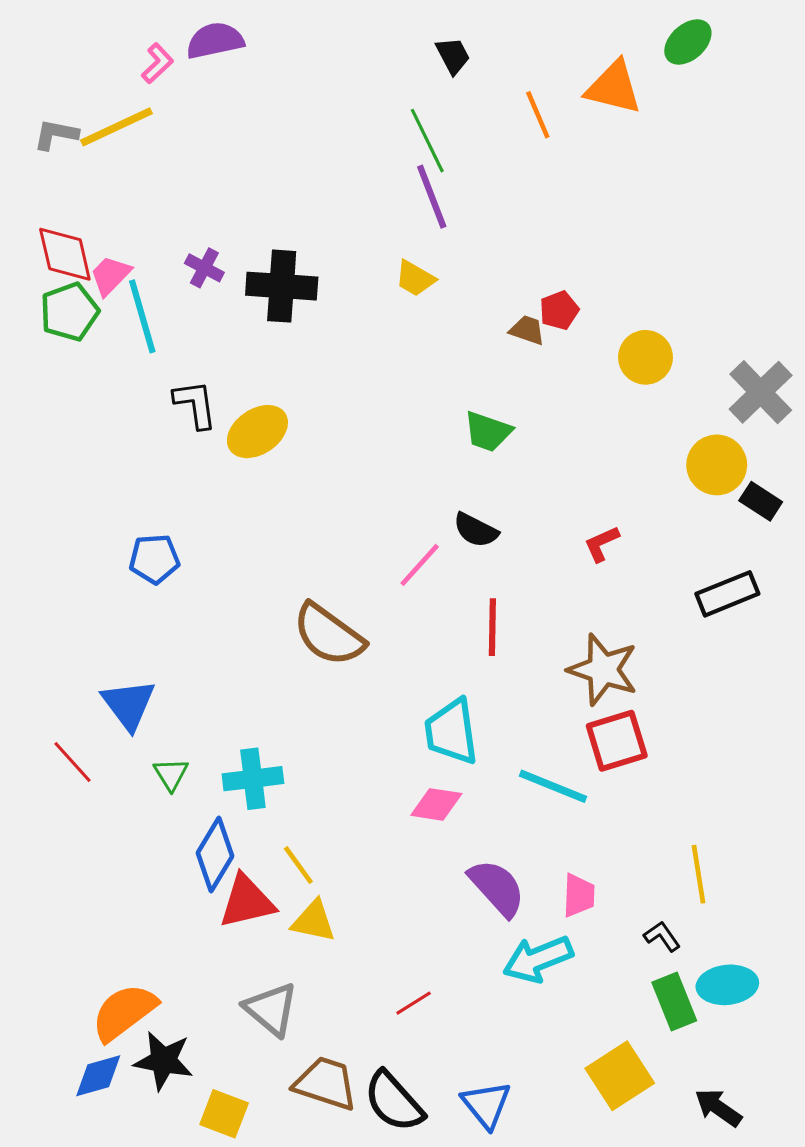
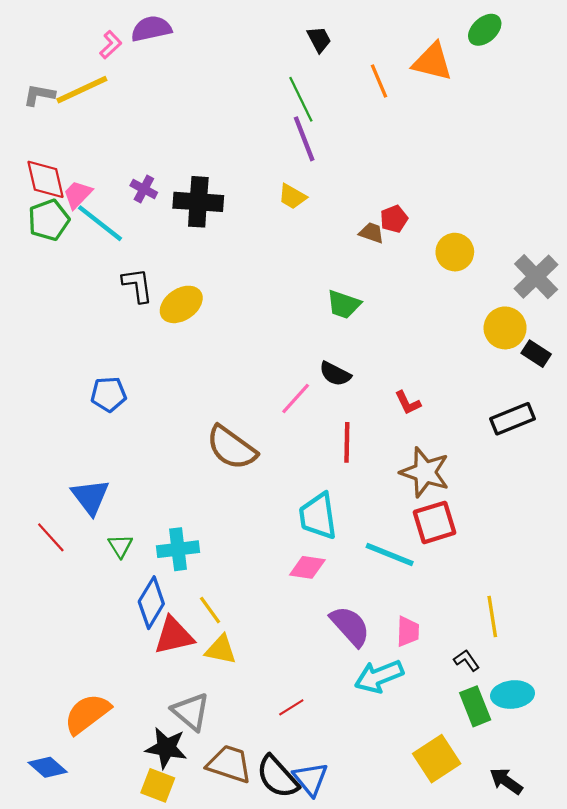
cyan line: (142, 316) -> (100, 223), turned -36
red L-shape: (602, 544) -> (408, 403), moved, turned -92
black star: (163, 1061) -> (166, 748), moved
blue diamond: (98, 1076) -> (48, 767), moved, turned 57
blue triangle: (486, 1105) -> (311, 779), moved

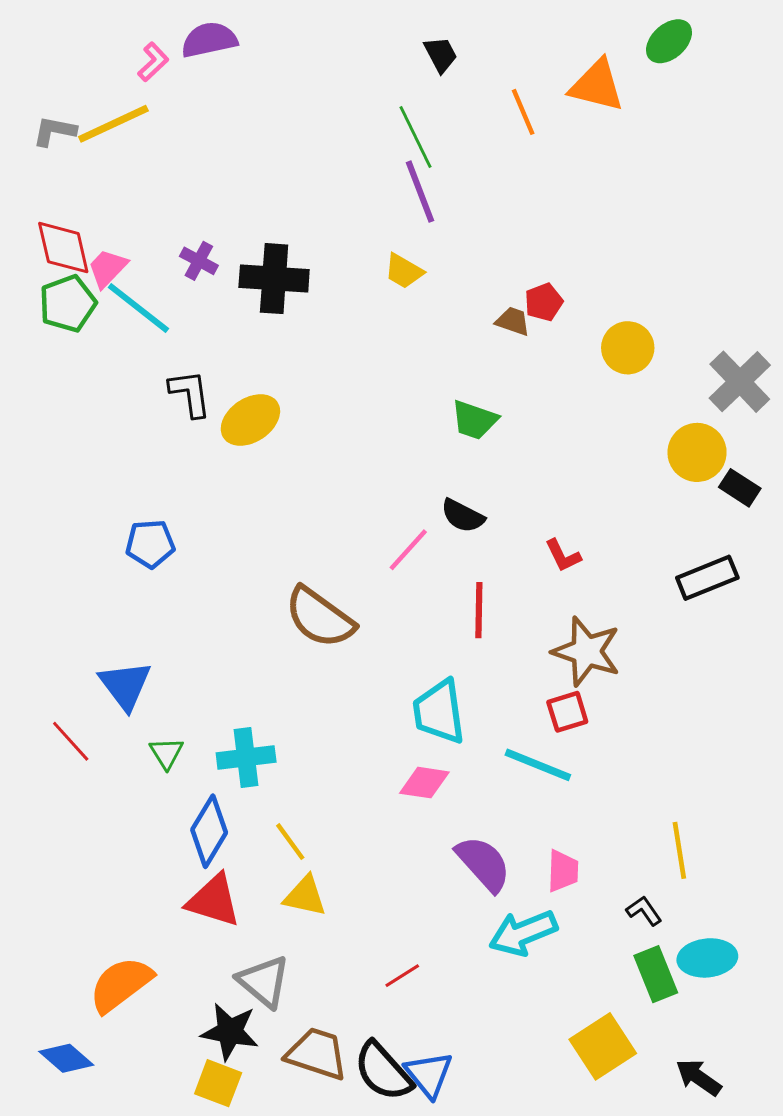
red square: (435, 522) -> (567, 712), moved, size x0.7
red triangle: (174, 636) -> (214, 900), moved, turned 30

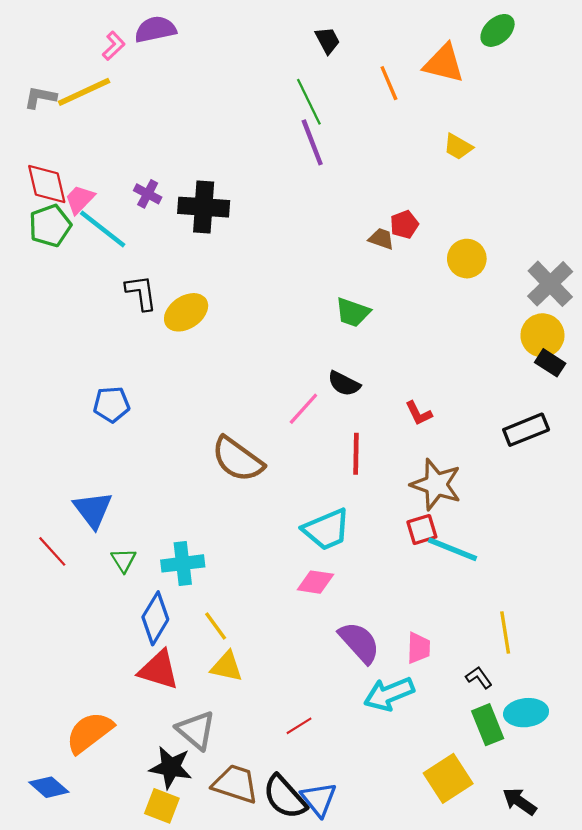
yellow trapezoid: (404, 271) -> (458, 147), moved
yellow circle: (697, 452) -> (542, 335), moved
cyan trapezoid: (439, 712) -> (326, 529), turned -105
cyan line: (538, 765) -> (453, 549), moved

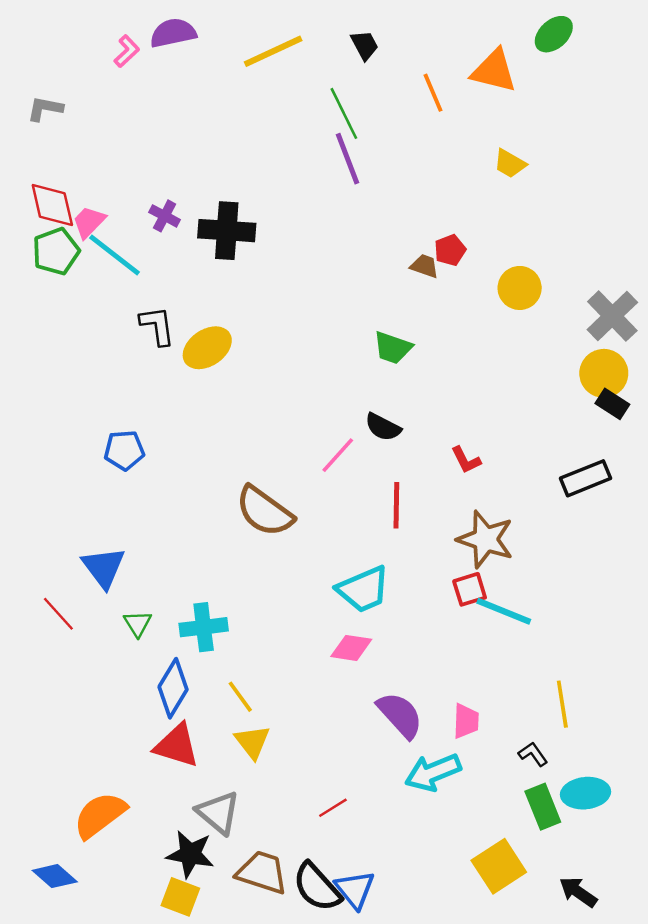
yellow line: (84, 92) -> (273, 51), moved
yellow triangle: (227, 667) -> (252, 742), turned 40

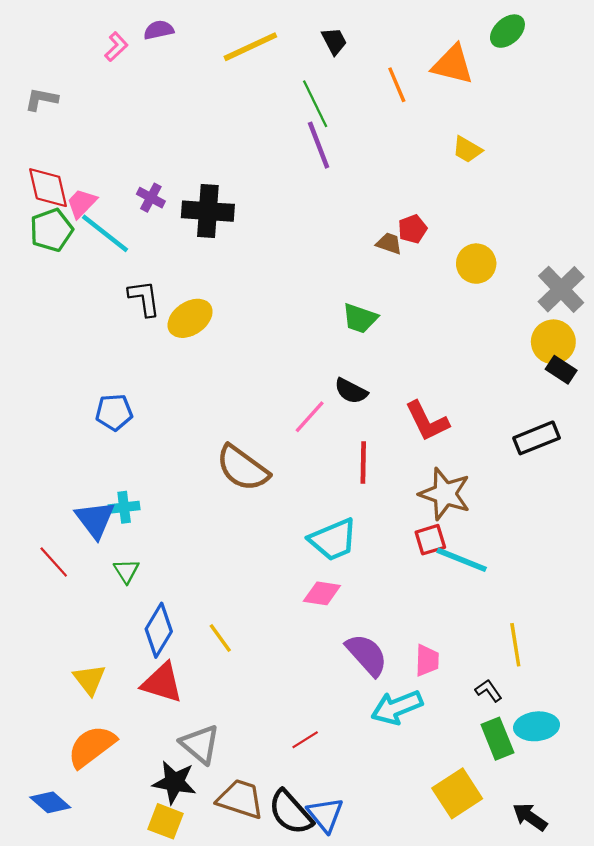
purple semicircle: (173, 33) -> (159, 30), size x0.7
red L-shape: (466, 460) -> (427, 421), size x1.6
cyan cross: (204, 627) -> (124, 507), moved, size x0.7
yellow triangle: (252, 742) -> (89, 679), moved

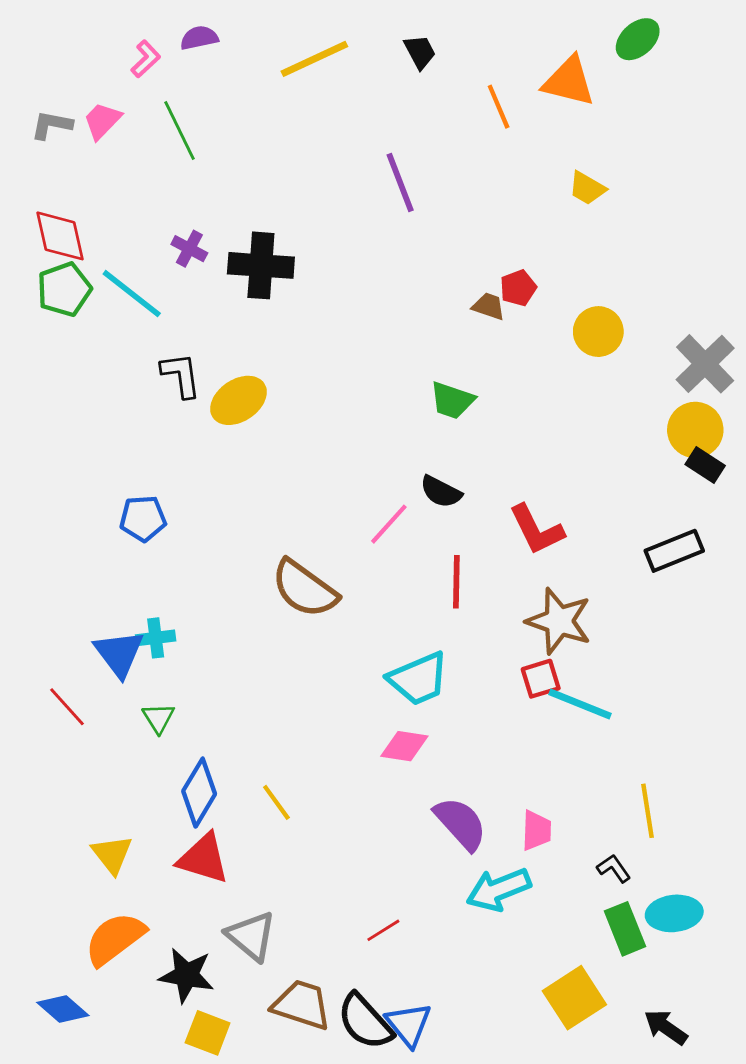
green line: (315, 104) -> (179, 131), moved
pink trapezoid: (82, 203) -> (102, 121), moved
black star: (174, 782) -> (186, 975), moved

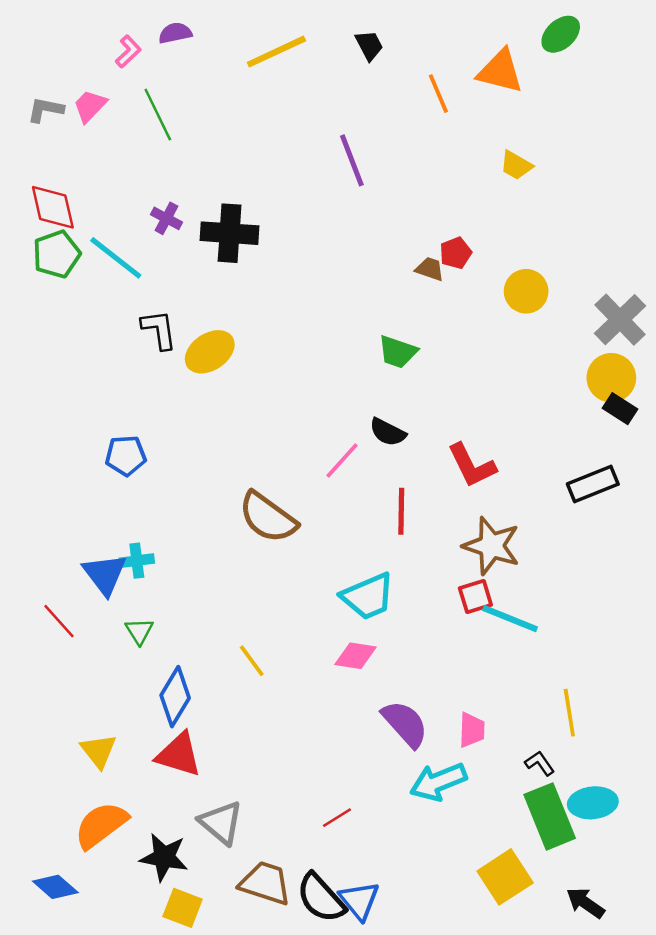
yellow line: (276, 802) -> (252, 661), moved
green rectangle: (625, 929) -> (550, 816), size x1.4

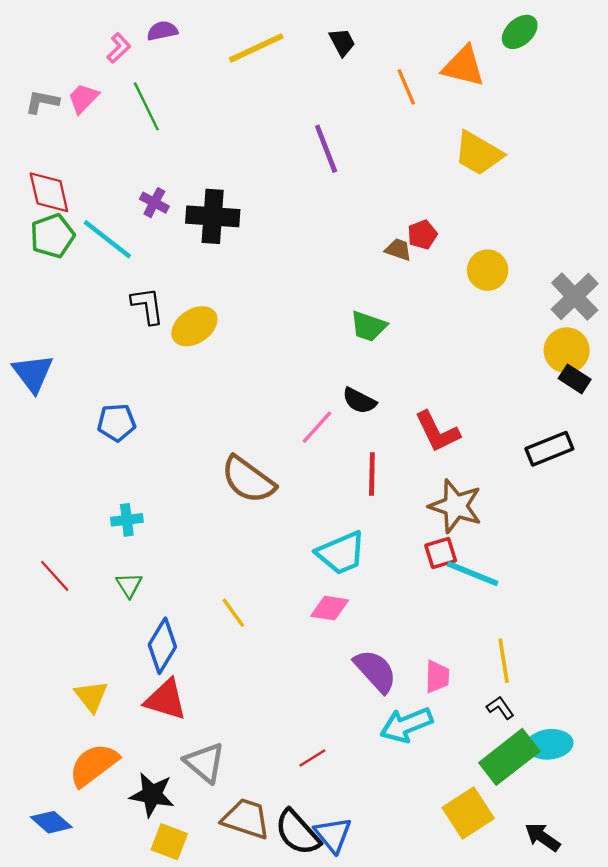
yellow trapezoid: (516, 165) -> (478, 153), size x1.6
blue triangle: (105, 574) -> (33, 373), moved
yellow line: (569, 713) -> (504, 661), moved
green rectangle: (550, 816) -> (509, 757), turned 74

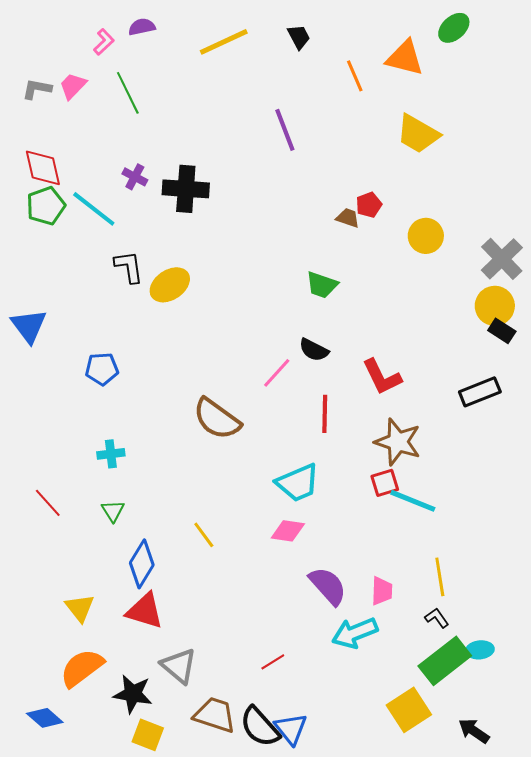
cyan ellipse: (549, 744) -> (480, 650), size x0.7

